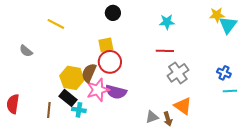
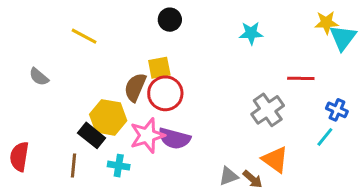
red line: (165, 51) -> (301, 78), moved
brown semicircle: (89, 73) -> (135, 87), moved
cyan line: (230, 91) -> (325, 137), moved, turned -48
black rectangle: (68, 98) -> (92, 135), moved
brown arrow: (168, 119) -> (253, 179), turned -32

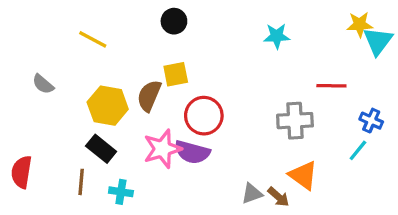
black circle: (170, 20) -> (174, 21), moved
red circle: (165, 93) -> (204, 116), moved
gray cross: (268, 110) -> (295, 121), turned 32
yellow hexagon: (108, 117) -> (108, 106), moved
cyan cross: (119, 166) -> (121, 192), moved

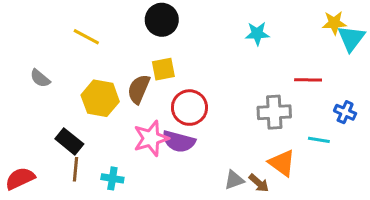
black circle: (174, 21) -> (162, 20), size x1.4
black rectangle: (101, 149) -> (69, 141), moved
cyan line: (358, 150) -> (319, 140), moved, turned 60
red semicircle: (22, 172) -> (20, 178), moved, turned 56

